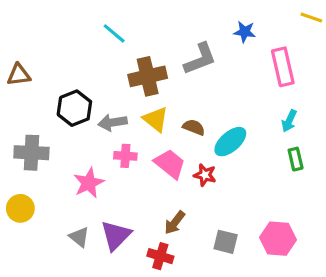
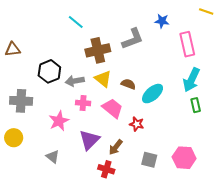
cyan arrow: (289, 121) -> (191, 80), size x1.6
red star: (205, 175) -> (137, 124), moved
purple triangle: (116, 235) -> (89, 140), moved

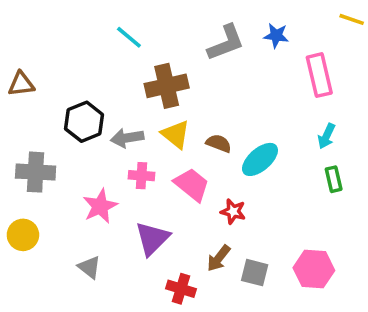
gray L-shape: (133, 39) -> (226, 43), moved
cyan arrow: (191, 80) -> (326, 136), size x0.6
brown arrow: (116, 147) -> (219, 258), moved

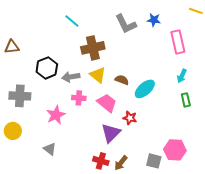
gray L-shape: (226, 43) -> (126, 24), turned 85
purple triangle: (152, 238) -> (111, 133), moved
brown arrow: (219, 258) -> (121, 163), moved
gray square: (255, 273) -> (154, 161), moved

